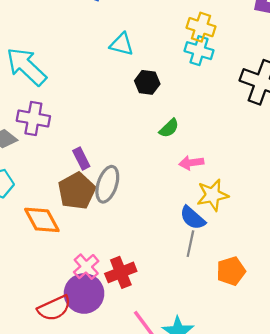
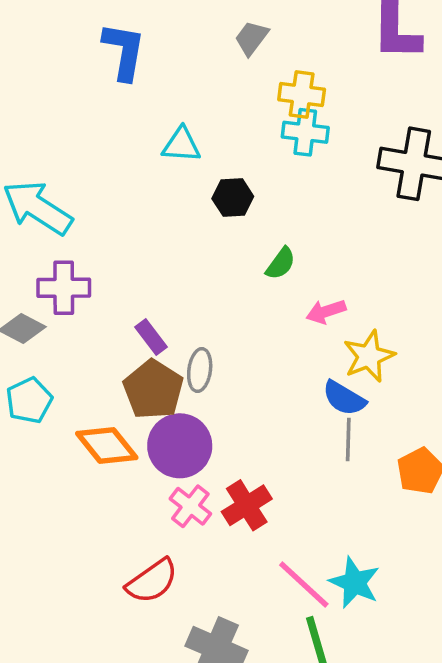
gray ellipse: (107, 184) -> (200, 370), size x0.7
purple circle: (84, 293) -> (180, 446), moved

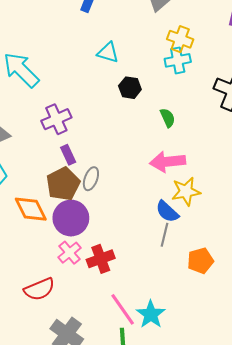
cyan cross: (305, 132) -> (178, 60), turned -30
green semicircle: (281, 263) -> (168, 118), moved, turned -72
purple cross: (64, 288) -> (56, 119), moved, turned -36
pink arrow: (326, 311) -> (168, 162), size x1.6

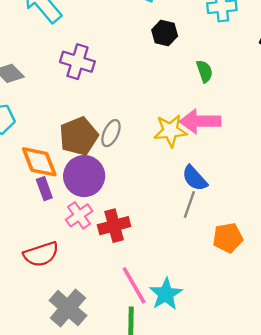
purple cross: (56, 119) -> (77, 62), turned 36
purple rectangle: (68, 155) -> (44, 189), moved
yellow star: (186, 191) -> (170, 131), moved

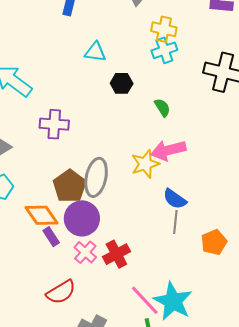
gray ellipse: (111, 133) -> (96, 177), size x1.6
cyan star: (166, 294) -> (173, 301), size x1.4

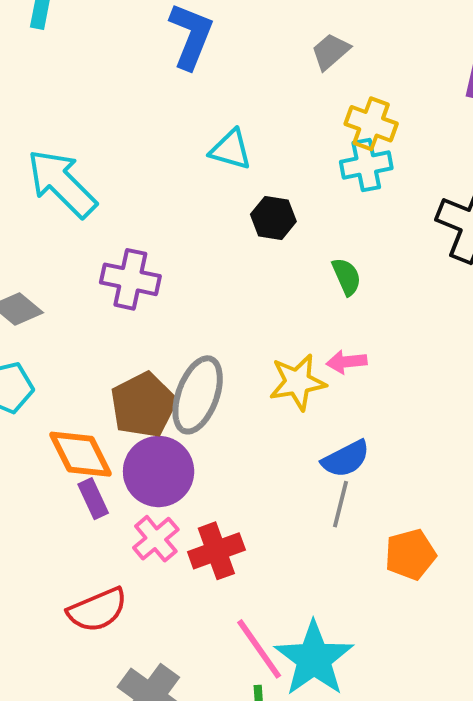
pink arrow: (168, 150) -> (347, 362), size x0.6
blue semicircle: (175, 199) -> (346, 459), turned -70

